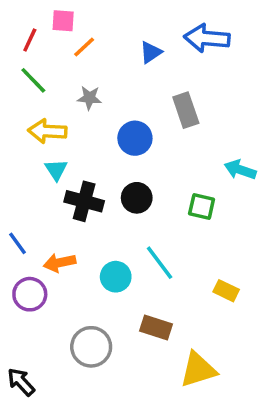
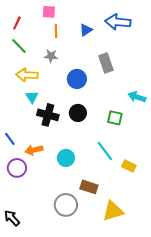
pink square: (63, 21) -> (49, 12), moved
orange line: (84, 47) -> (56, 31), moved, turned -48
cyan line: (160, 263) -> (105, 151), moved
gray circle: (91, 347) -> (66, 205), moved

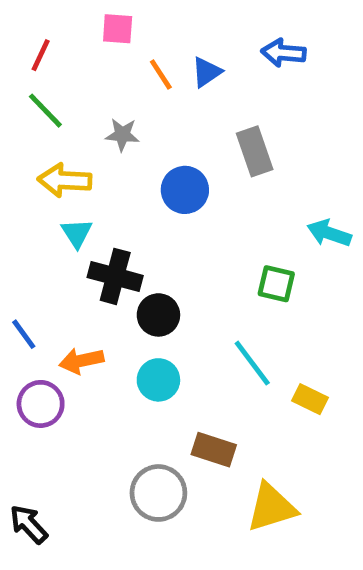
blue arrow: (118, 22) -> (284, 53), size x0.7
orange line: (56, 31) -> (161, 74), moved, turned -32
black circle: (78, 113) -> (158, 315), moved

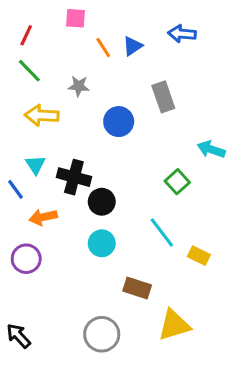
cyan triangle: (77, 233) -> (35, 165), moved
green square: (276, 284) -> (177, 182), turned 35
blue line: (24, 334) -> (15, 189), moved
orange arrow: (81, 361) -> (43, 217), moved
gray circle: (158, 493) -> (102, 334), moved

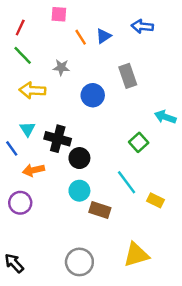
brown rectangle: (137, 288) -> (100, 210), moved

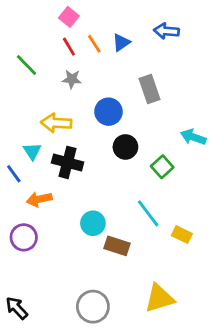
pink square: (59, 14) -> (69, 17), turned 35
red line: (20, 28) -> (69, 47), moved, turned -56
yellow arrow: (32, 90) -> (56, 123), moved
black circle: (79, 158) -> (125, 147), moved

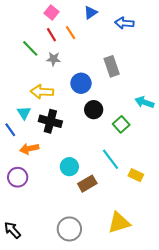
blue triangle: (121, 42) -> (90, 13), moved
green line: (27, 65) -> (30, 48), moved
brown rectangle: (117, 246) -> (87, 184), turned -48

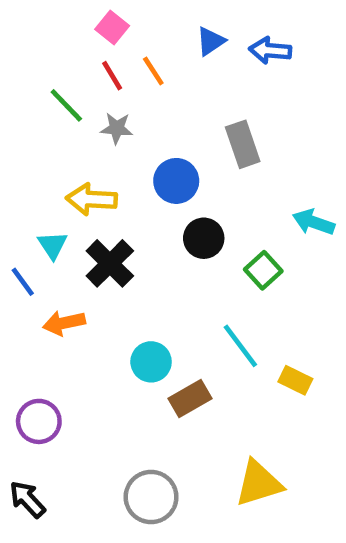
blue triangle: (90, 13) -> (211, 41), moved
black cross: (50, 121) -> (110, 263), turned 30
purple circle: (18, 177) -> (39, 421), moved

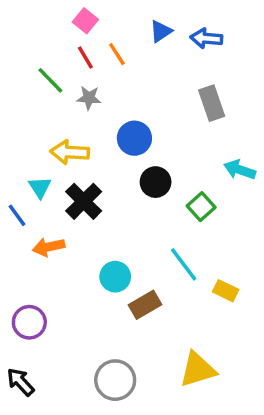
gray rectangle: (243, 144) -> (212, 103), moved

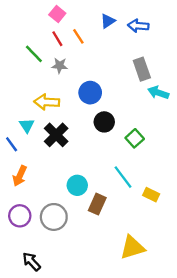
cyan arrow: (240, 170) -> (158, 93), moved
orange arrow: (49, 247) -> (20, 176), moved, turned -54
brown rectangle: (145, 305) -> (97, 204), turned -36
gray circle: (115, 380) -> (54, 217), moved
black arrow: (21, 382) -> (31, 262), moved

